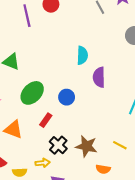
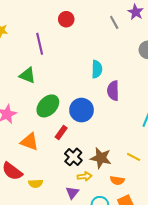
purple line: (27, 16) -> (40, 44), moved
blue circle: (67, 97) -> (82, 110), size x1.5
yellow arrow: (43, 163) -> (85, 176), moved

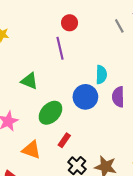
purple line: (40, 44) -> (60, 48), moved
blue circle: (82, 110) -> (85, 97), moved

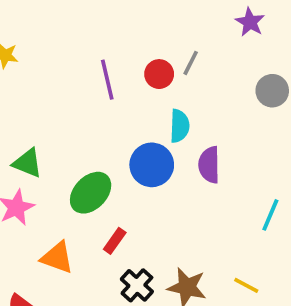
red circle: (70, 23) -> (159, 74), moved
gray line: (119, 26) -> (191, 63), moved, turned 56
green triangle: (29, 81) -> (28, 163), moved

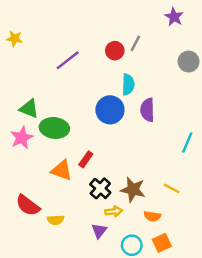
purple line: (107, 80) -> (68, 60), moved, turned 65
green ellipse: (91, 193) -> (54, 128), moved, turned 52
orange triangle: (57, 258) -> (62, 170), moved

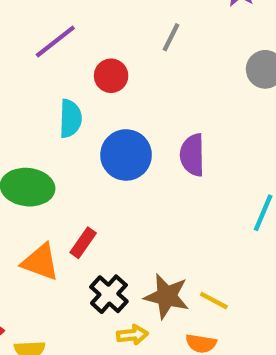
red circle: (115, 51) -> (111, 76), moved
purple line: (68, 60) -> (55, 41), moved
cyan semicircle: (128, 84) -> (70, 119), moved
yellow line: (172, 188) -> (214, 301), moved

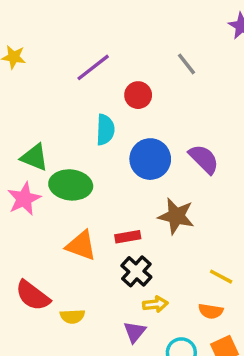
gray line: (171, 37) -> (187, 64), turned -65
purple semicircle: (192, 155) -> (204, 159), turned 136
red rectangle: (83, 243) -> (128, 237), moved, turned 45
brown star: (167, 296) -> (176, 216), moved

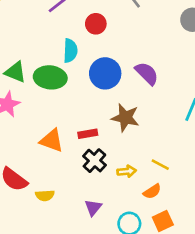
green ellipse: (71, 185) -> (50, 77), moved
yellow arrow: (155, 304) -> (127, 171), moved
orange semicircle: (211, 311) -> (152, 191), turned -42

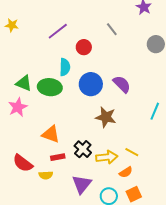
red rectangle: (88, 134) -> (58, 157), moved
yellow arrow: (127, 171) -> (107, 157), size x1.5
purple triangle: (93, 208) -> (82, 184), size x1.5

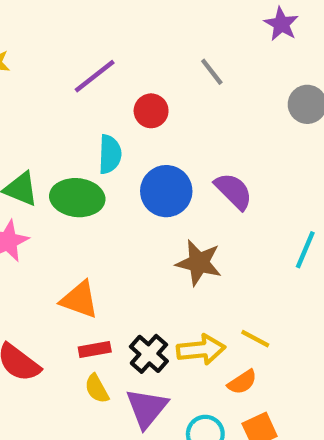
black cross: (83, 149) -> (149, 354), moved
yellow semicircle: (46, 175) -> (97, 389), moved, turned 64

